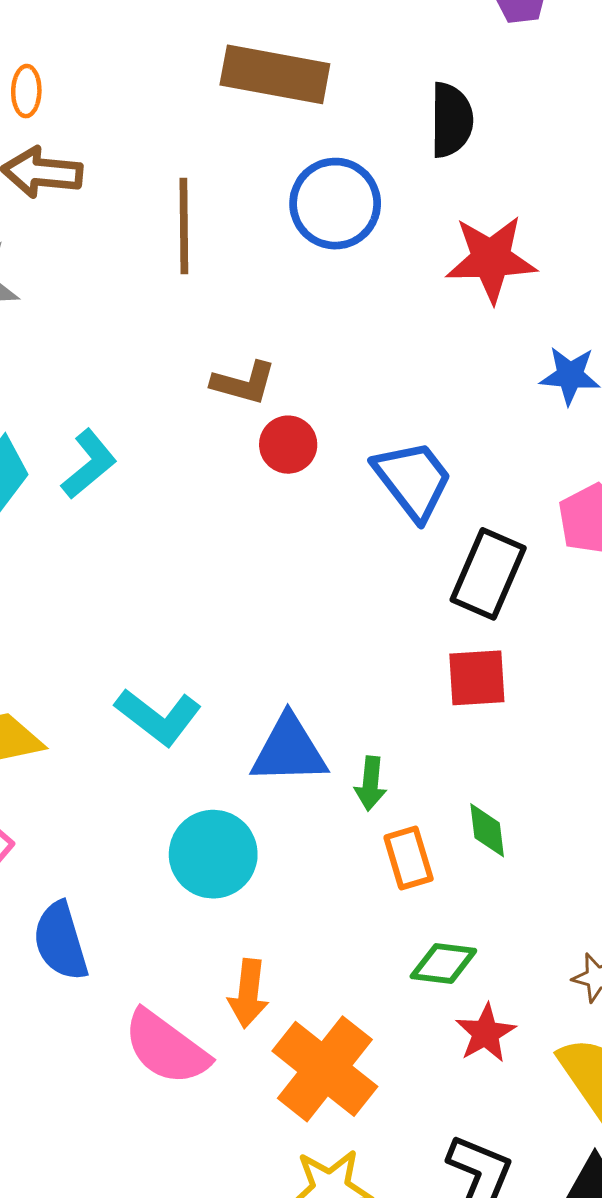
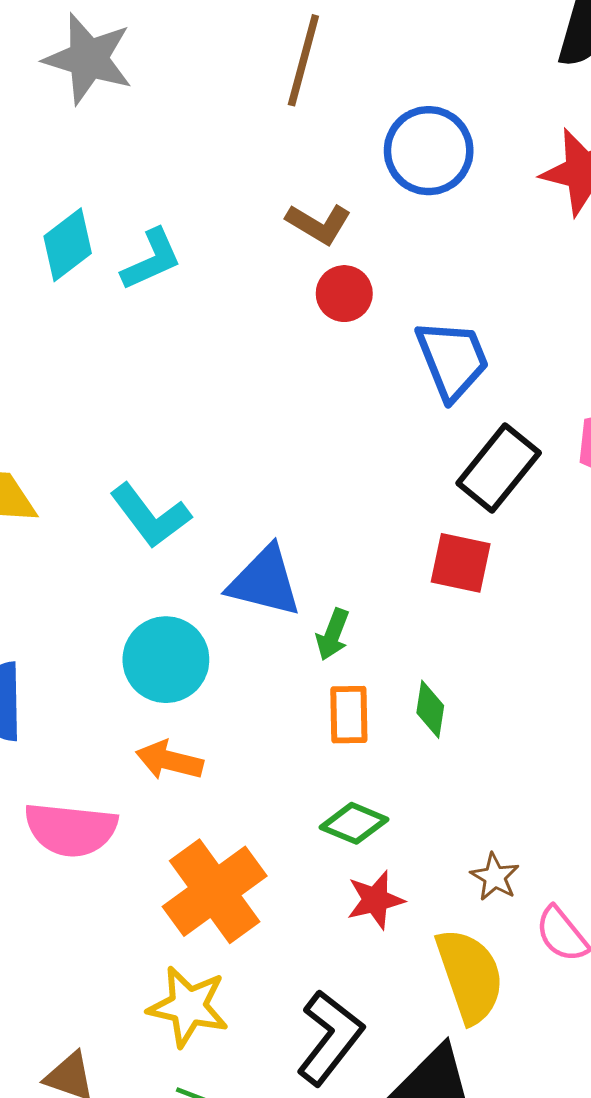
blue circle: (335, 204) -> (429, 151), moved
orange arrow: (248, 993) -> (169, 760), moved, turned 82
pink semicircle: (166, 1048) -> (71, 829), turned -46

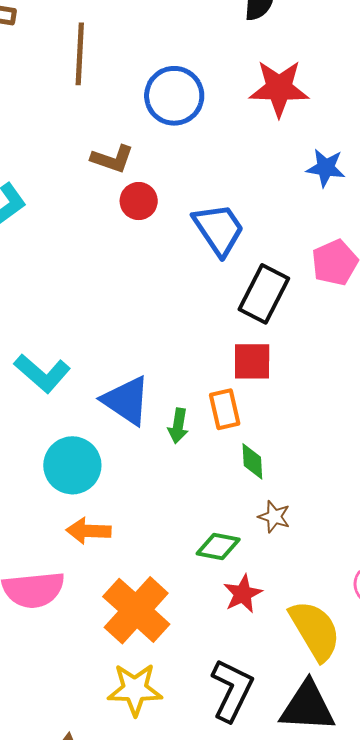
blue triangle: (265, 581) -> (126, 401), turned 32
orange rectangle: (349, 715) -> (225, 409), moved
brown star: (495, 877) -> (274, 517), moved

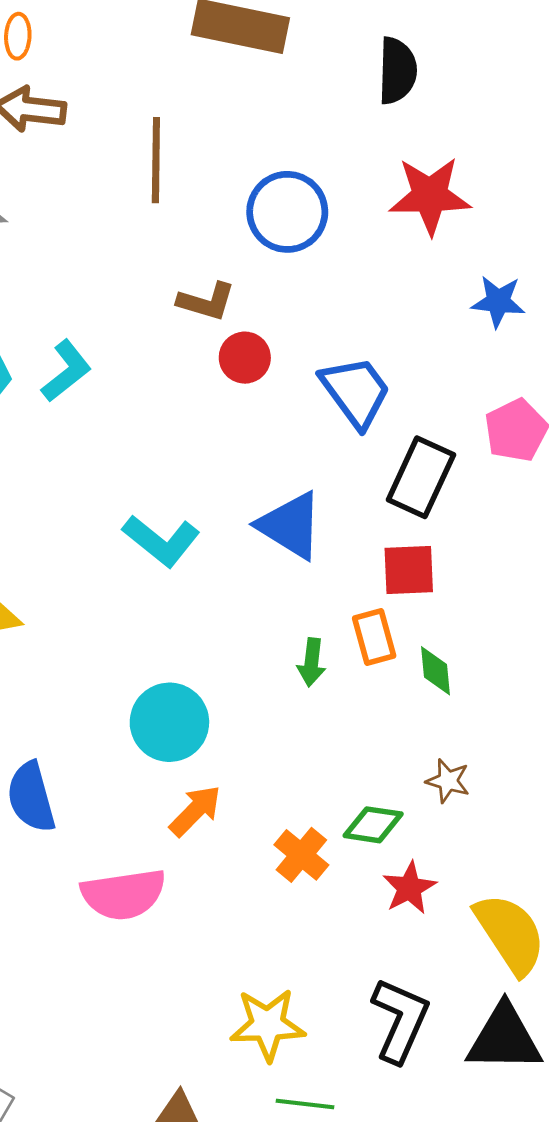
cyan L-shape: (42, 373) -> (161, 541), moved
blue triangle: (126, 401) -> (290, 525), moved
green diamond: (252, 461) -> (436, 671), moved
orange arrow: (89, 531) -> (195, 811), turned 135
orange cross: (136, 610) -> (301, 855), moved, size x0.6

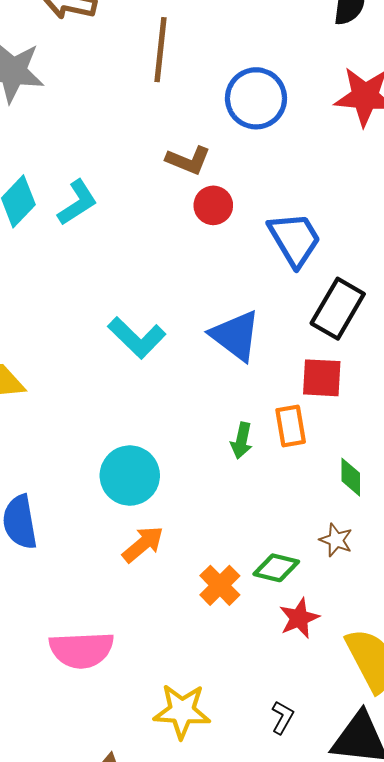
green diamond: (436, 671) -> (351, 477), moved
pink semicircle: (123, 894) -> (82, 650), moved
black L-shape: (400, 1020) -> (282, 717), size x0.5

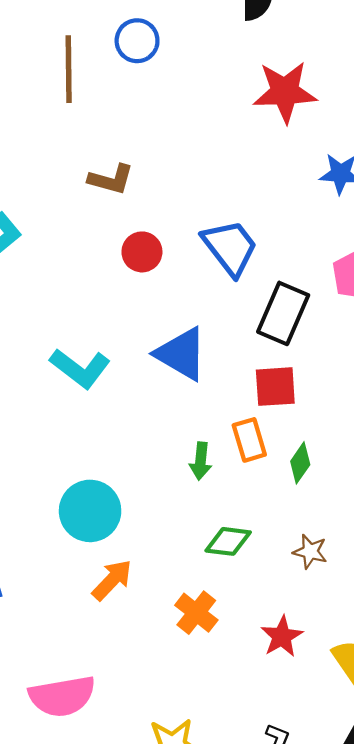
blue circle: (256, 98) -> (137, 41), moved, size x0.7
red circle: (213, 205) -> (142, 252), moved
green diamond: (351, 477) -> (300, 463), moved, turned 42
green diamond: (276, 568) -> (228, 541), moved

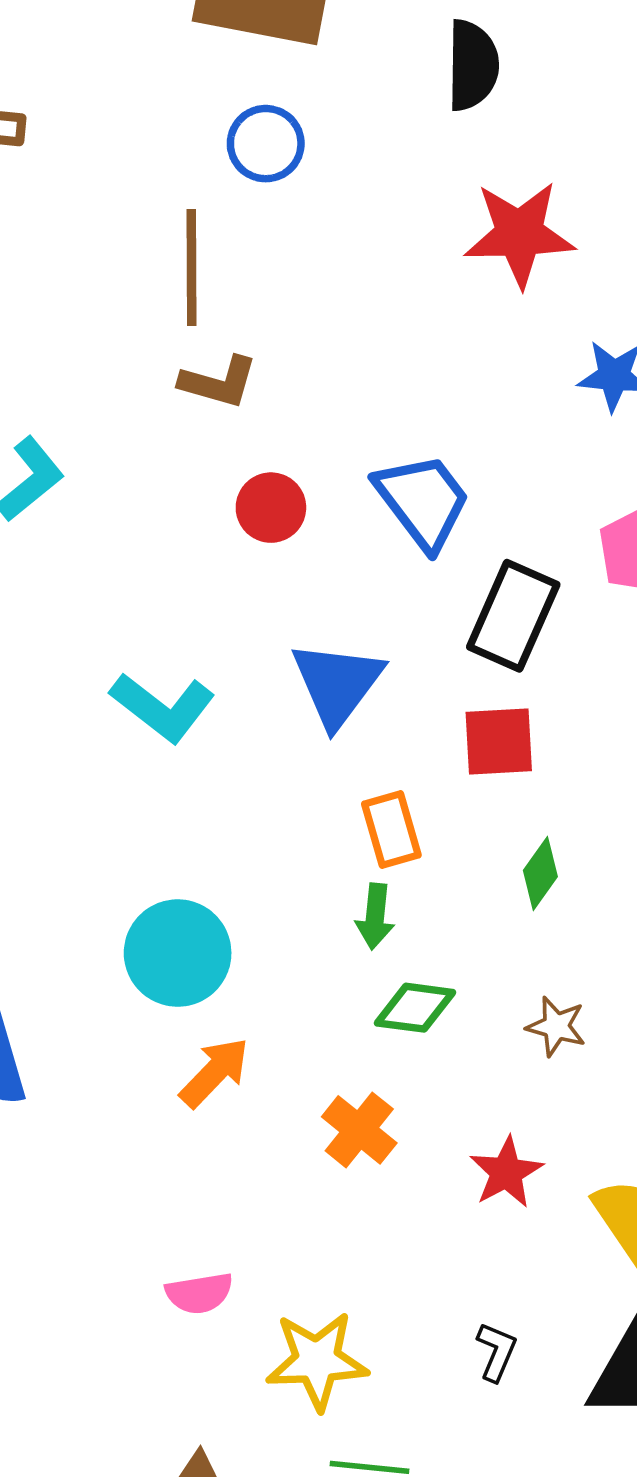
brown line: (69, 69) -> (191, 267), moved
blue triangle: (181, 354) -> (337, 684), turned 36
orange rectangle: (249, 440) -> (391, 829), moved
green arrow: (201, 461) -> (375, 916), moved
pink semicircle: (62, 696) -> (199, 1293), moved, size x0.6

